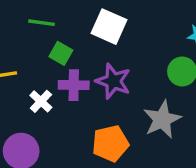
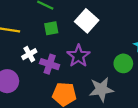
green square: (61, 53) -> (51, 28), turned 32
purple cross: (74, 85) -> (50, 64), moved

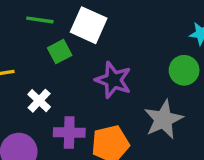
white square: (87, 21) -> (89, 25), moved
purple cross: (50, 64) -> (69, 132), moved

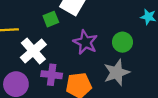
green circle: (184, 70) -> (122, 42), moved
white cross: (39, 101) -> (33, 51), size x1.6

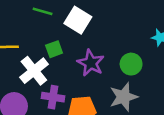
green square: (51, 19) -> (54, 49), moved

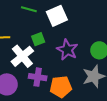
white square: (78, 20) -> (57, 16), turned 35

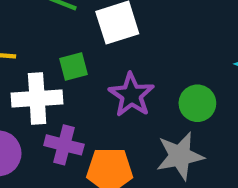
white cross: (22, 56) -> (37, 99), turned 30

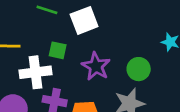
green square: (73, 66) -> (58, 50), turned 30

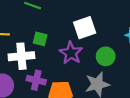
white square: (84, 20) -> (85, 28), moved

